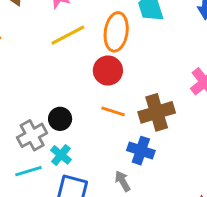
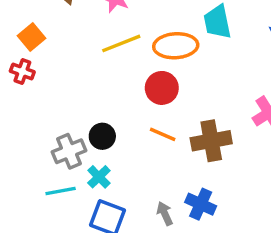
orange ellipse: (116, 32) -> (176, 46), turned 72
blue cross: (141, 151) -> (201, 204), moved

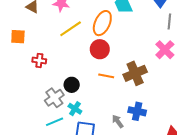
orange square: (32, 37) -> (18, 37), turned -35
orange ellipse: (176, 46) -> (102, 23), turned -50
red cross: (22, 71) -> (39, 61), moved

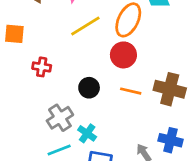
brown cross: (135, 73) -> (170, 89), turned 35
black circle: (72, 85) -> (89, 88), moved

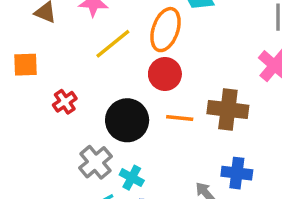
red cross: (42, 67) -> (65, 102), turned -36
black circle: (89, 88) -> (127, 120), size x1.6

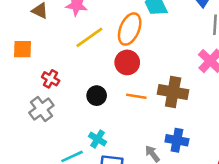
red cross: (65, 102) -> (51, 79), turned -30
black circle: (127, 120) -> (97, 96), size x0.6
gray cross: (95, 162) -> (41, 109), moved

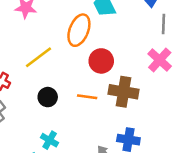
yellow line: (89, 37) -> (38, 57), moved
red circle: (127, 62) -> (101, 61), moved

